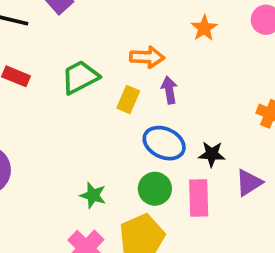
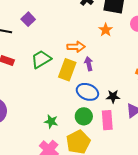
yellow rectangle: (128, 99) -> (67, 70), size x1.5

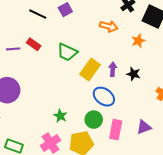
orange arrow: (76, 47) -> (109, 26), moved
green trapezoid: (41, 59) -> (67, 52), turned -140
black star: (113, 96) -> (134, 74), moved

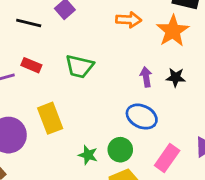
orange star: (138, 41) -> (173, 31), size x1.6
yellow rectangle: (90, 69) -> (50, 118), moved, turned -45
green circle: (94, 120) -> (120, 150), moved
pink rectangle: (116, 130) -> (167, 158), turned 36

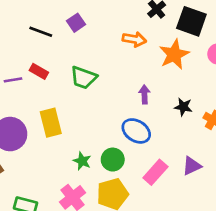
black star: (176, 77) -> (183, 107), moved

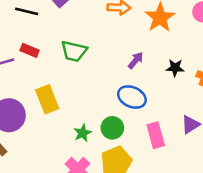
purple arrow: (144, 94) -> (136, 60), turned 48
green star: (82, 161) -> (83, 133), turned 30
pink rectangle: (155, 172) -> (156, 135), turned -50

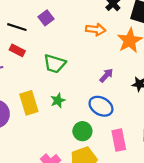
red rectangle: (30, 50) -> (17, 50), moved
green star: (83, 133) -> (58, 100), moved

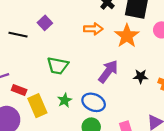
red rectangle: (17, 50) -> (19, 90), moved
purple arrow: (106, 75) -> (108, 71), size x1.6
blue ellipse: (101, 106) -> (94, 102), moved

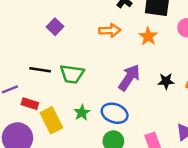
black line: (18, 35) -> (40, 70), moved
orange star: (127, 36) -> (148, 36), size x0.7

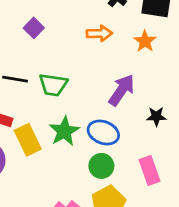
black star: (166, 81) -> (156, 116), moved
green star: (82, 113) -> (64, 131), size x1.5

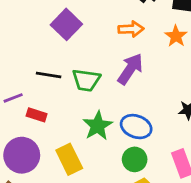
purple square: (34, 28) -> (66, 24), size x1.5
purple arrow: (122, 90) -> (130, 69), moved
yellow rectangle: (28, 140) -> (69, 159), moved

